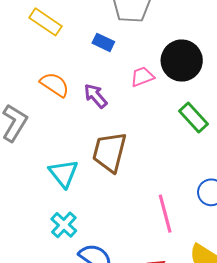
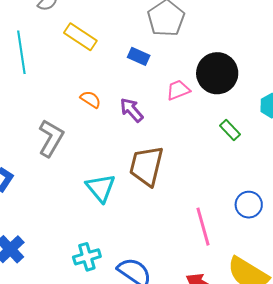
orange semicircle: (55, 85) -> (90, 99), size x0.7
green rectangle: (194, 117) -> (230, 130), size x0.7
cyan cross: (64, 225) -> (87, 257), moved, turned 32

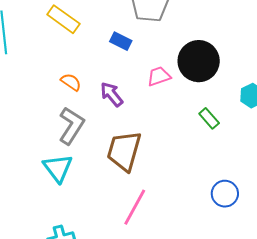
gray L-shape: (51, 138) -> (71, 126), moved
cyan triangle: (101, 188) -> (58, 168), moved
pink line: (203, 227) -> (135, 207), moved, turned 42

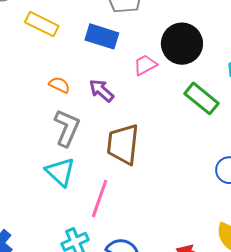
blue rectangle: (121, 41) -> (102, 36), size x1.5
green rectangle: (209, 118) -> (202, 98), size x1.6
pink line: (135, 207) -> (100, 198), moved

